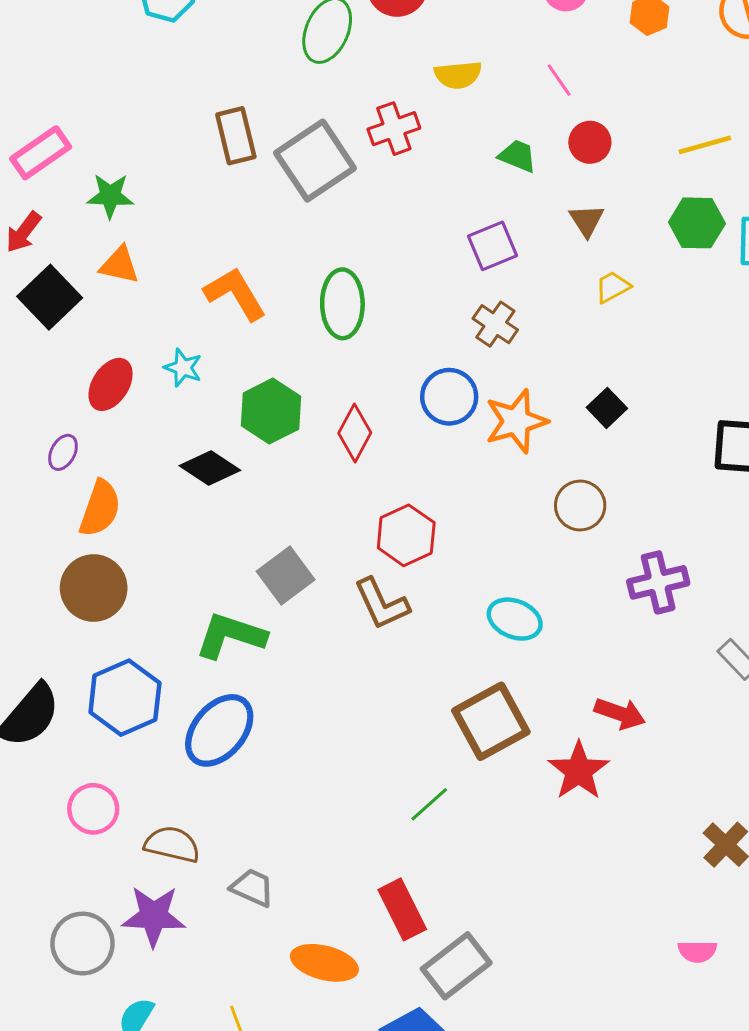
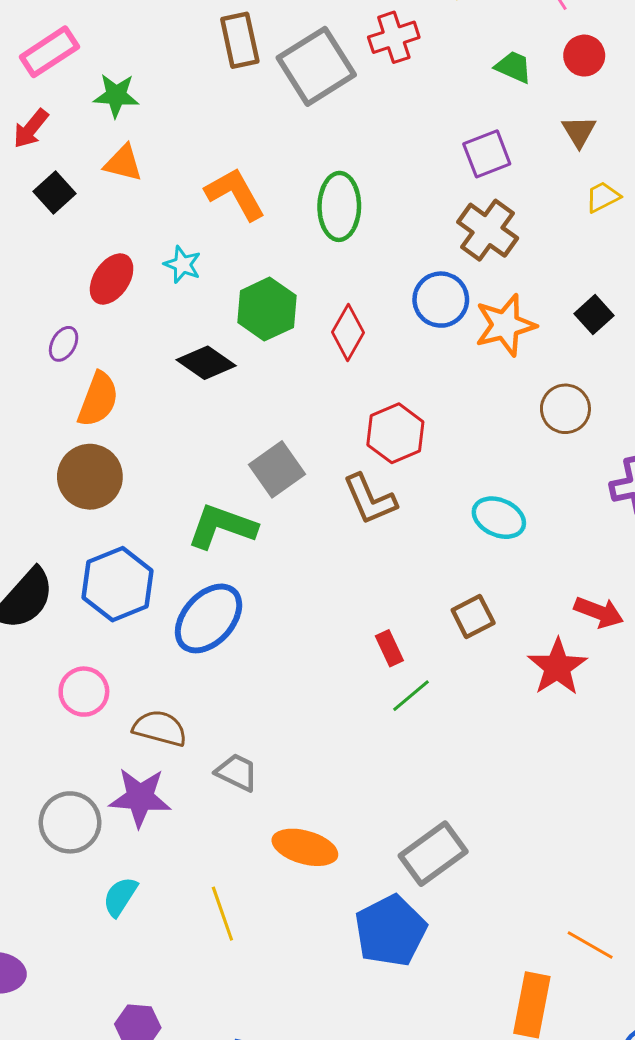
black square: (50, 297) -> (54, 193), size x0.7
brown cross: (495, 324) -> (488, 230), size x1.4
brown square: (491, 721) -> (473, 616), size x0.6
red rectangle: (402, 909) -> (389, 648), moved, size x0.6

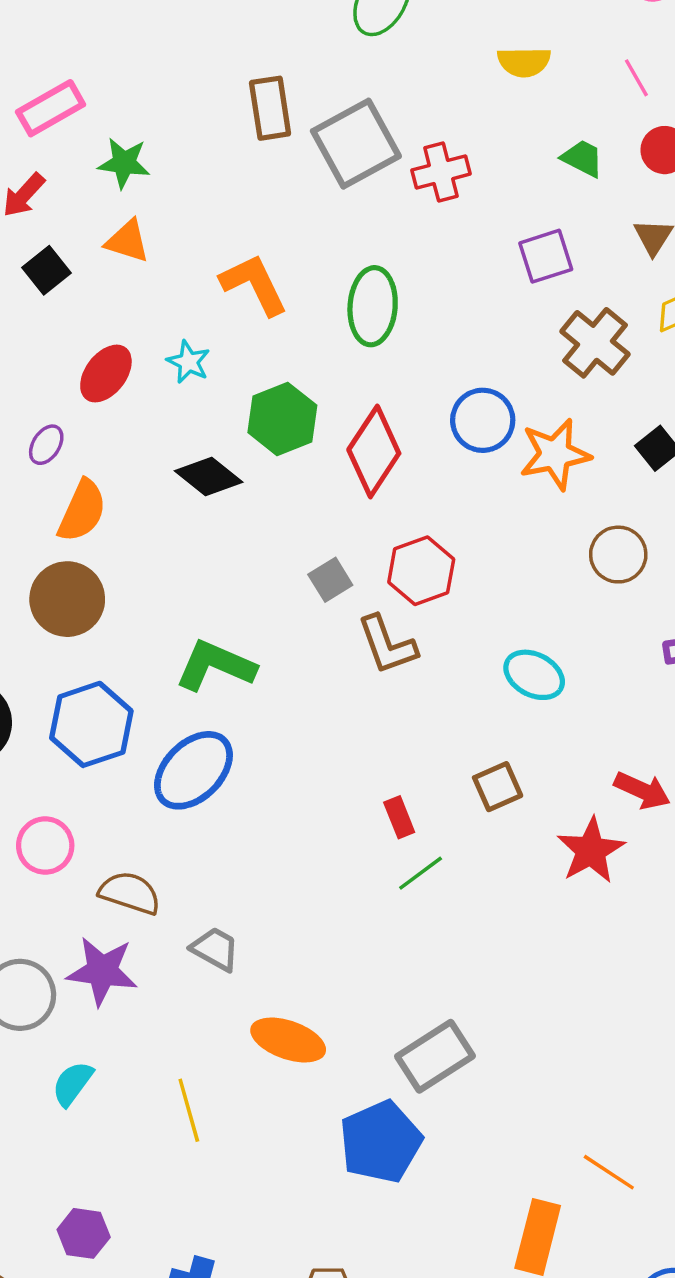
red cross: (394, 37) -> (441, 172), moved
brown cross: (488, 230) -> (595, 343), moved
red diamond: (348, 332) -> (374, 451), size x1.4
gray square: (277, 469) -> (330, 580), moved, size x0.7

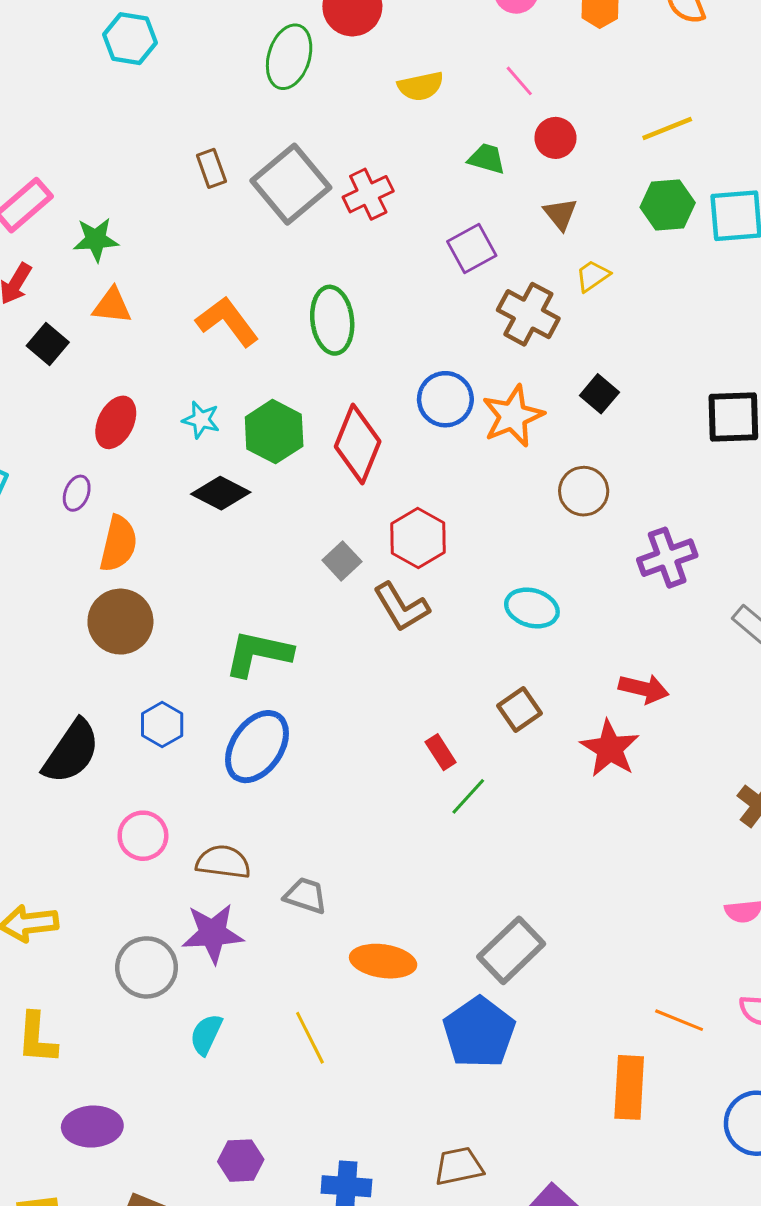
brown rectangle: (270, 108) -> (211, 168), size x0.7
cyan star: (188, 362) -> (201, 420), moved
blue hexagon: (91, 724) -> (162, 725), size x0.6

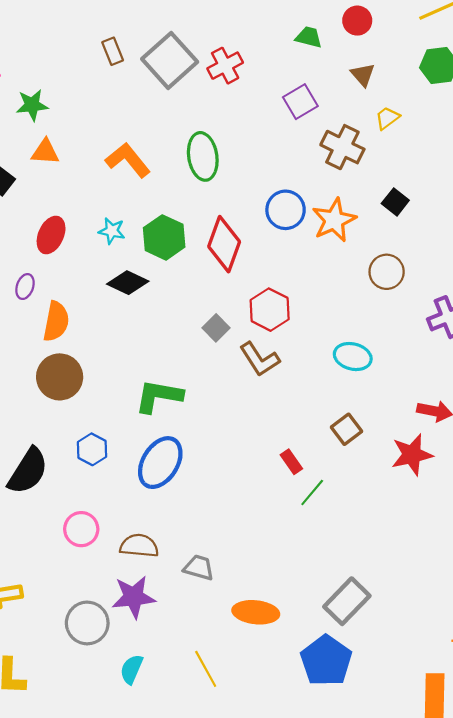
red star: (610, 748) -> (412, 455), turned 30

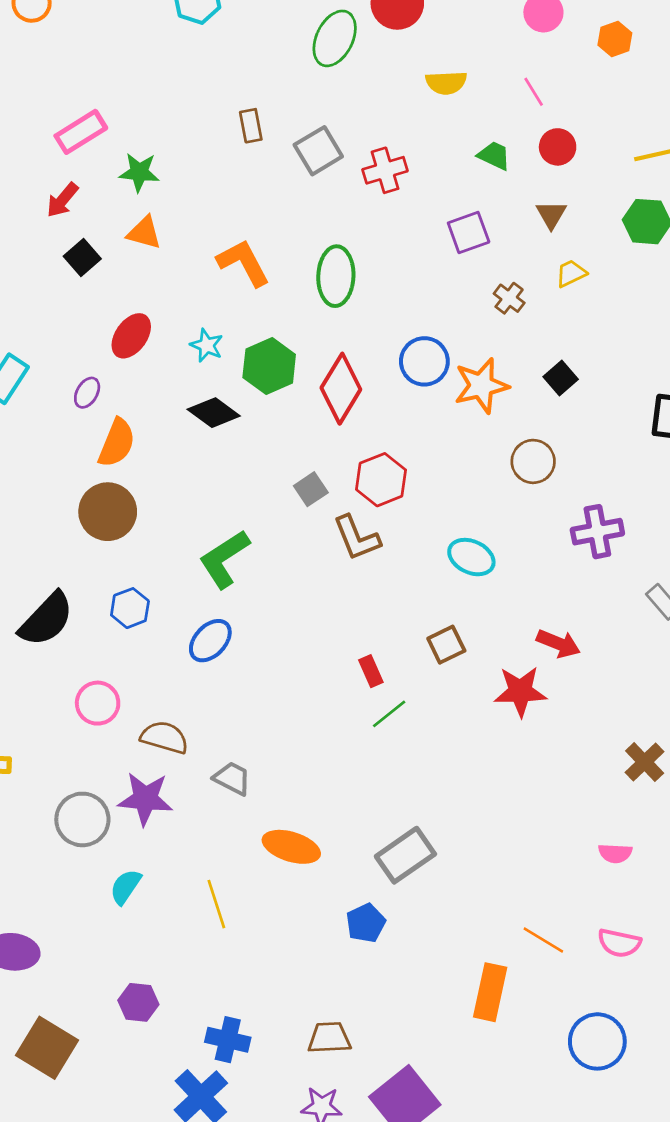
gray square: (170, 60) -> (318, 151), size x0.7
brown cross: (342, 147) -> (509, 298), size x0.6
green L-shape: (159, 396) -> (224, 559), turned -54
blue ellipse: (160, 463) -> (210, 641), size x0.7
blue pentagon: (326, 661) -> (366, 923), size x0.6

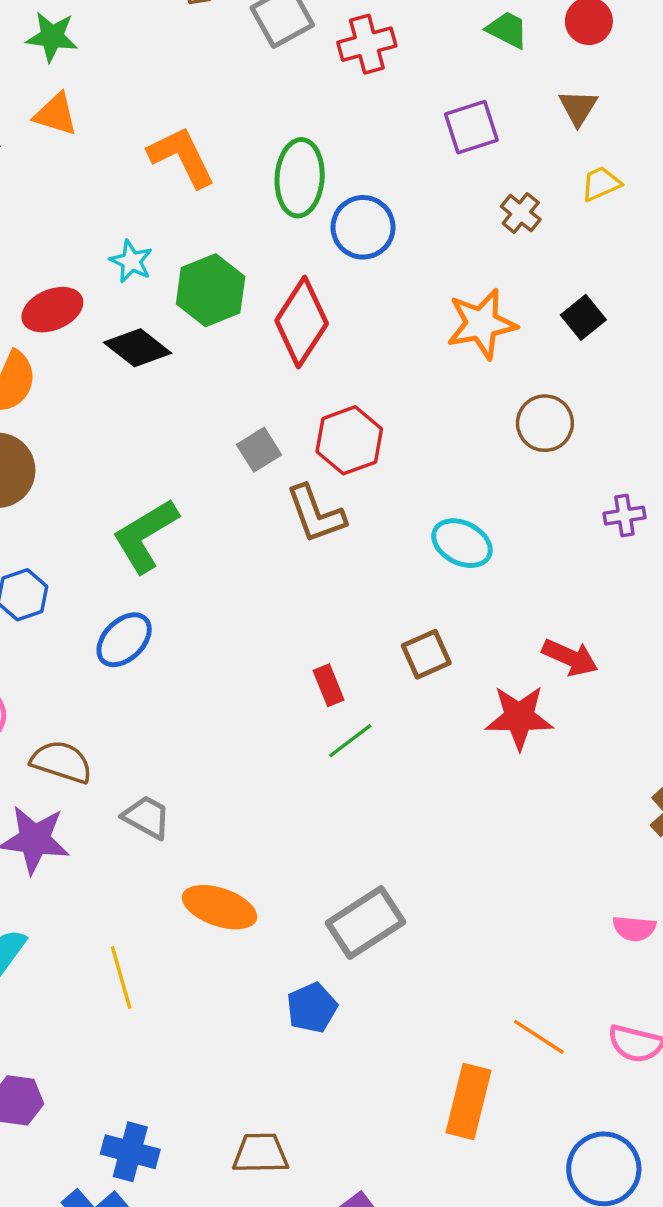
red ellipse: (131, 336) -> (52, 310), moved, turned 30
blue circle: (424, 361) -> (363, 227), moved
purple cross: (597, 532) -> (624, 516), size x0.6

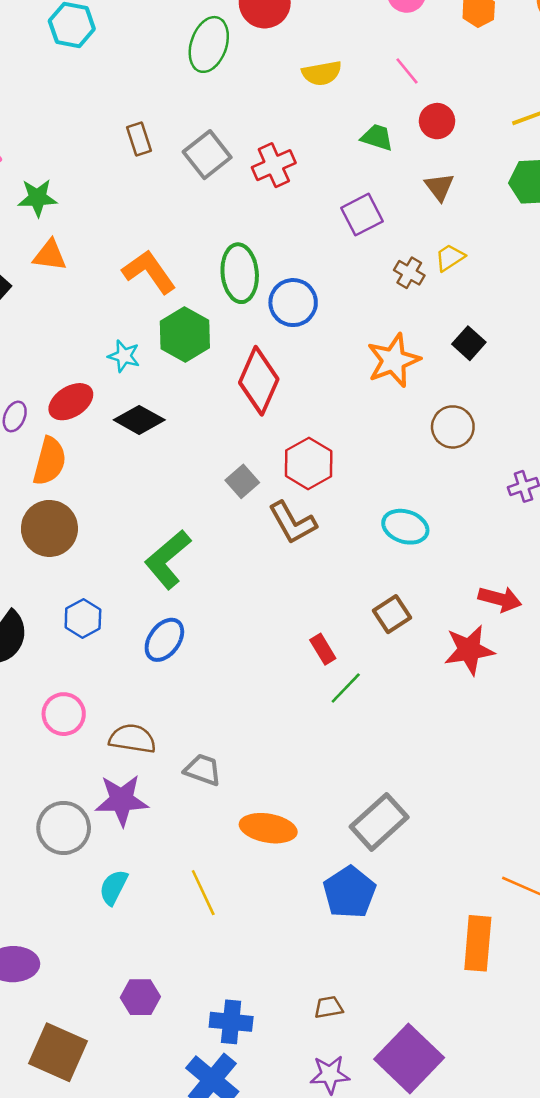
yellow trapezoid: (601, 184) -> (450, 258), moved
green hexagon: (211, 290) -> (185, 334), moved
blue pentagon: (312, 1008) -> (349, 892), size x1.4
brown trapezoid: (261, 1153) -> (329, 1007), size x0.7

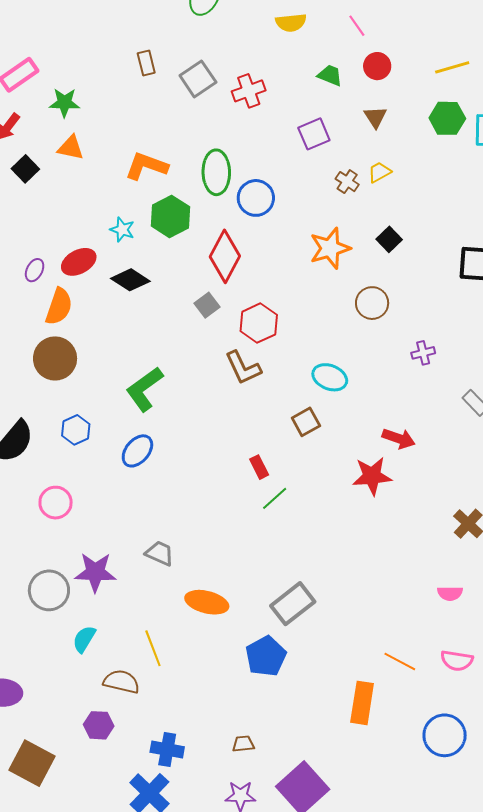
orange L-shape: (149, 272) -> (146, 166), turned -39
gray square: (242, 481) -> (207, 305), moved
brown square: (392, 614) -> (306, 422), moved
brown semicircle: (132, 739) -> (121, 682), moved

